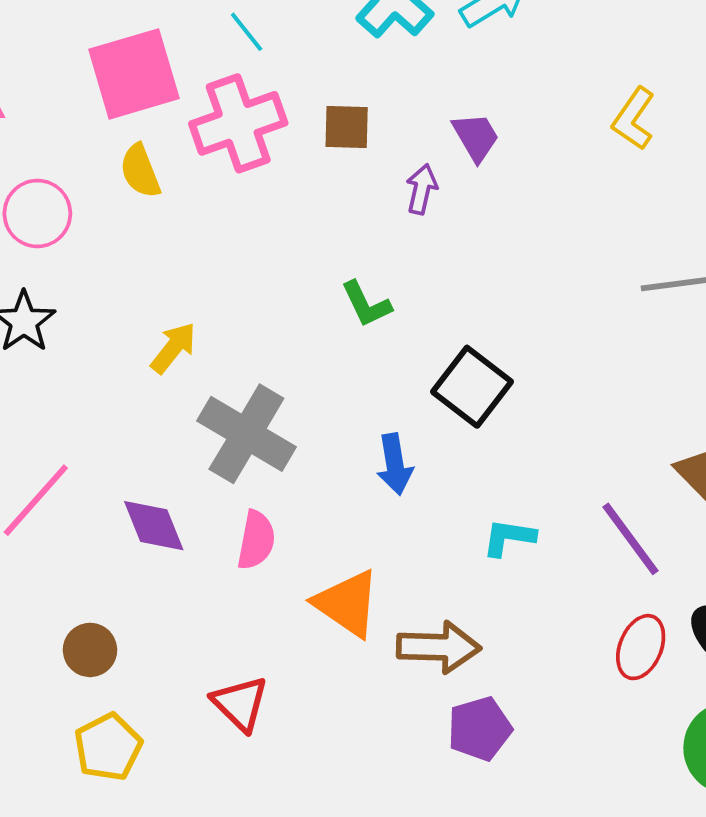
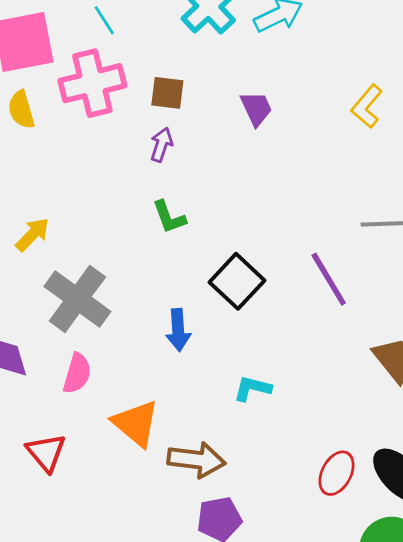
purple arrow: (422, 189) -> (161, 145), moved
purple line: (631, 539) -> (329, 279), moved
red triangle: (240, 704) -> (46, 452), moved

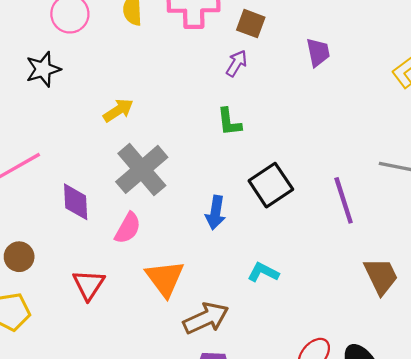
brown arrow: (196, 460) -> (206, 318), turned -45

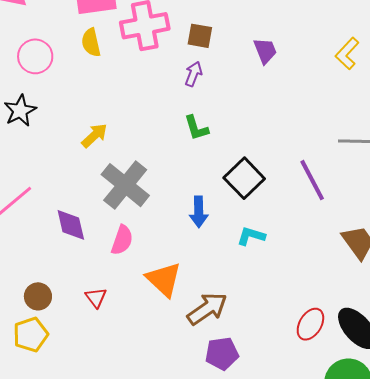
brown circle: (19, 257) -> (38, 296), moved
cyan L-shape: (263, 272) -> (251, 236), moved
red triangle: (89, 285) -> (96, 297), size x0.7

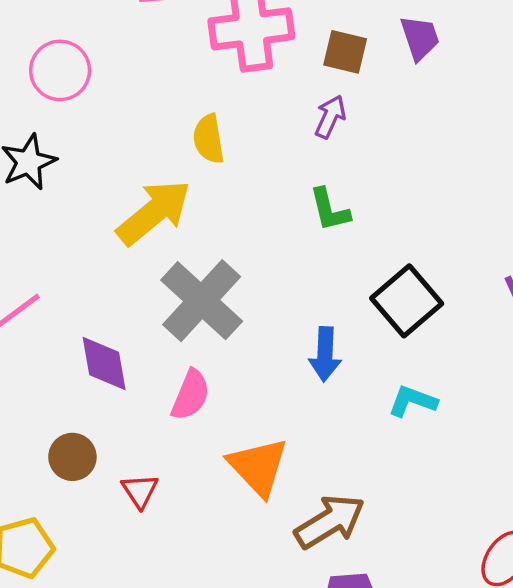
yellow semicircle: (91, 43) -> (209, 139), moved
purple trapezoid: (265, 51) -> (420, 38), moved
yellow arrow: (94, 135) -> (154, 212), size x1.6
brown circle: (38, 296) -> (72, 457), moved

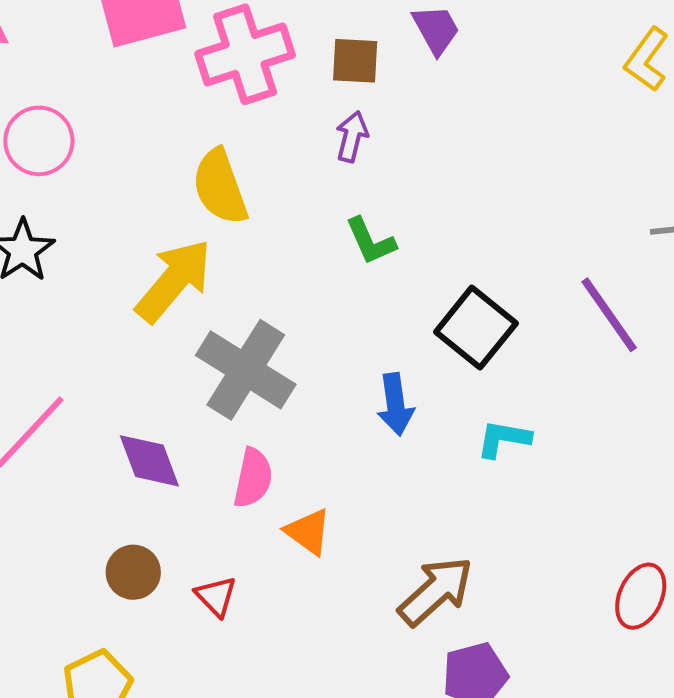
yellow semicircle: (209, 139) -> (220, 187), size x1.4
orange triangle: (258, 467) -> (308, 532), moved, size x0.7

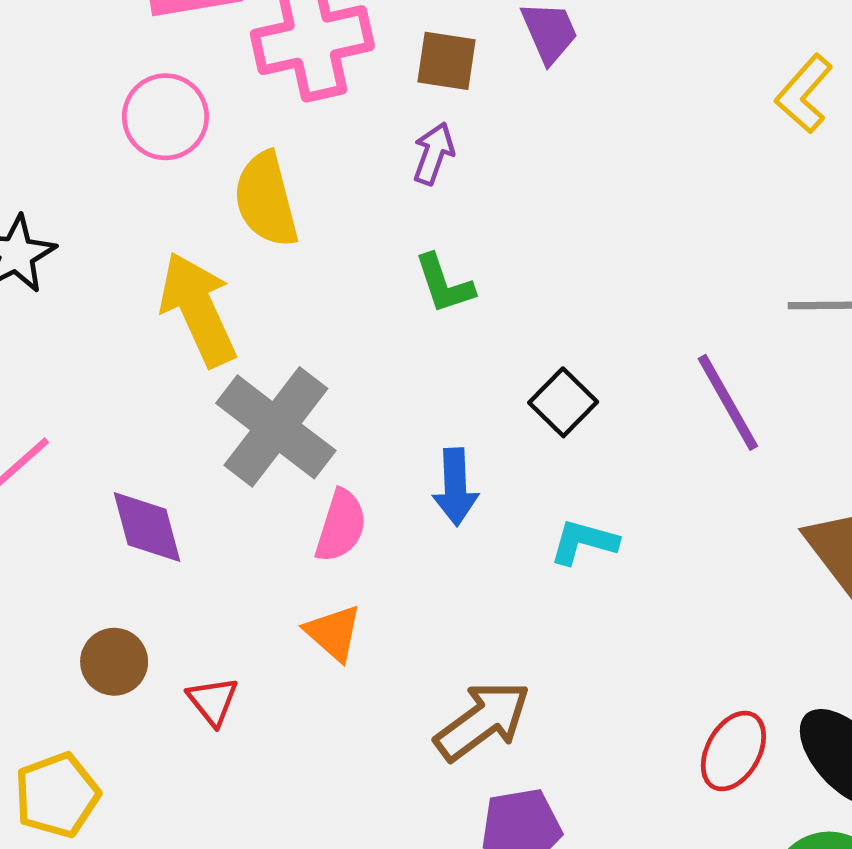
pink circle: (39, 141) -> (165, 117), moved
yellow arrow: (174, 281) -> (198, 309), turned -70
black square: (476, 328) -> (563, 402), size x0.7
pink semicircle: (253, 478) -> (341, 526), moved

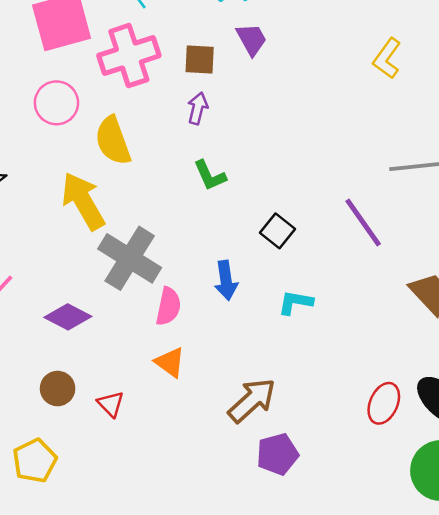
purple diamond: (147, 527) -> (68, 317), turned -42

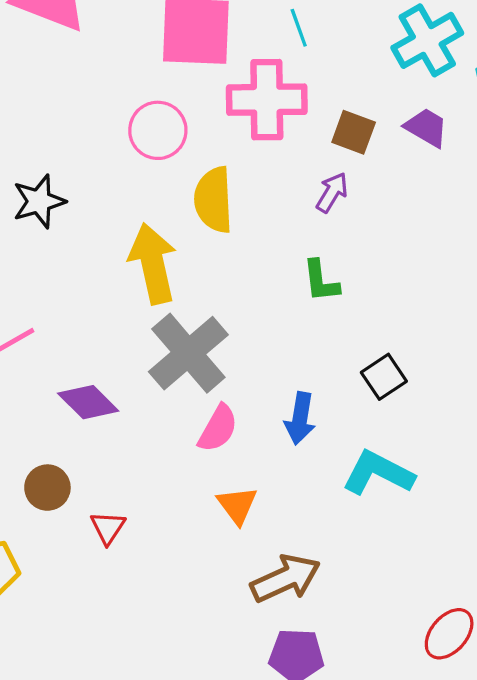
purple trapezoid: (252, 39) -> (426, 127), turned -48
cyan L-shape: (295, 302) -> (378, 473), size x1.5
orange triangle: (170, 362) -> (237, 505), moved

